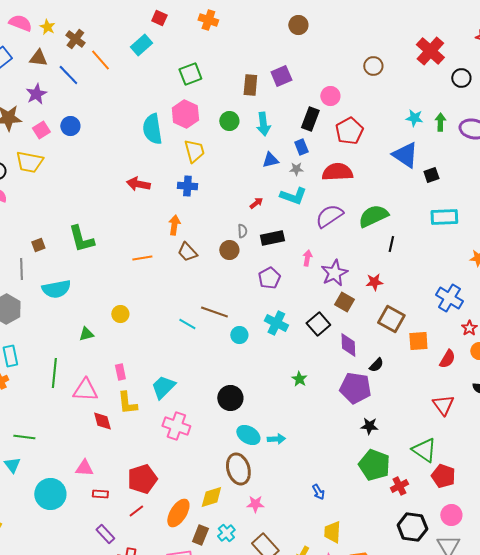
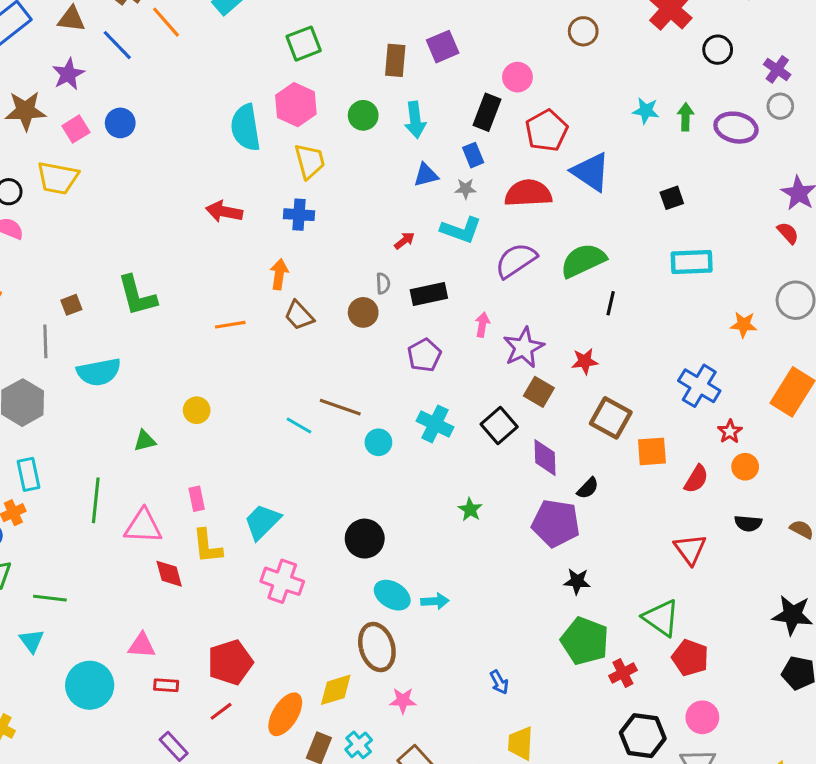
blue triangle: (405, 155) -> (591, 172), moved

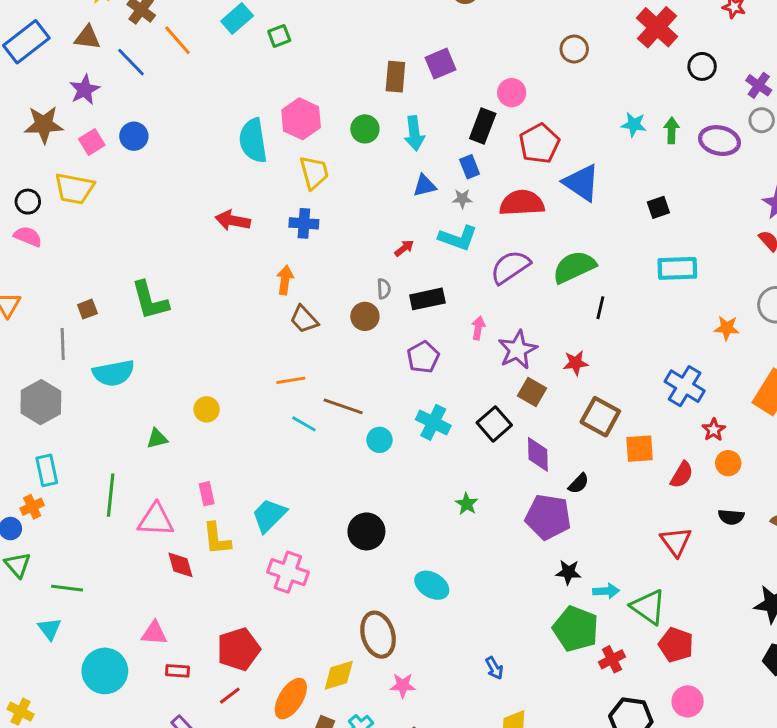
green square: (304, 44) -> (279, 36), moved, size x0.7
orange line: (230, 325) -> (291, 380), moved
cyan ellipse: (392, 595) -> (432, 585), moved
cyan arrow: (435, 601) -> (606, 591), moved

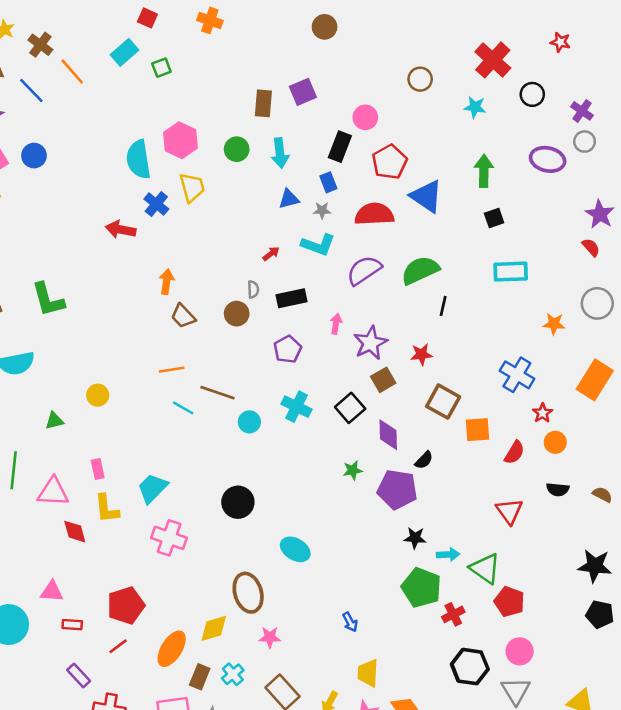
cyan star: (634, 125) -> (475, 107), moved
green arrow: (672, 130) -> (484, 171), moved, size x1.4
blue cross: (304, 223) -> (156, 204), moved, turned 35
brown square: (532, 392) -> (383, 380), turned 30
green star: (467, 504) -> (353, 470), moved, turned 30

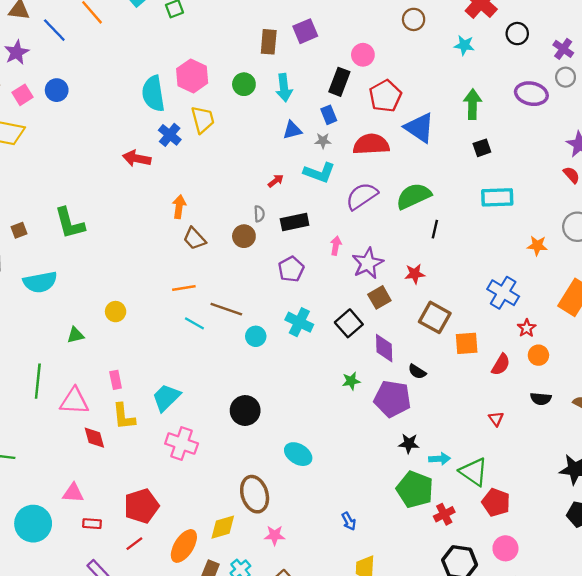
black semicircle: (424, 460) -> (417, 372), turned 78
red triangle: (509, 511) -> (496, 419), size x0.6

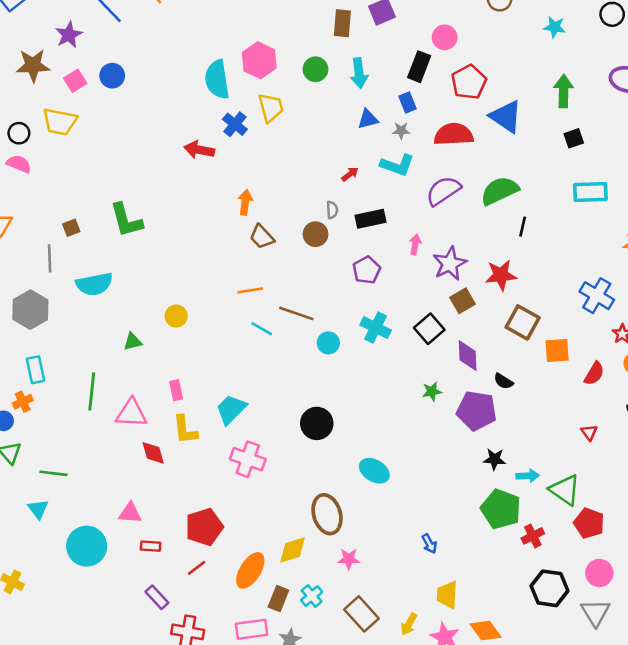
red star: (415, 274) -> (501, 275), size x1.4

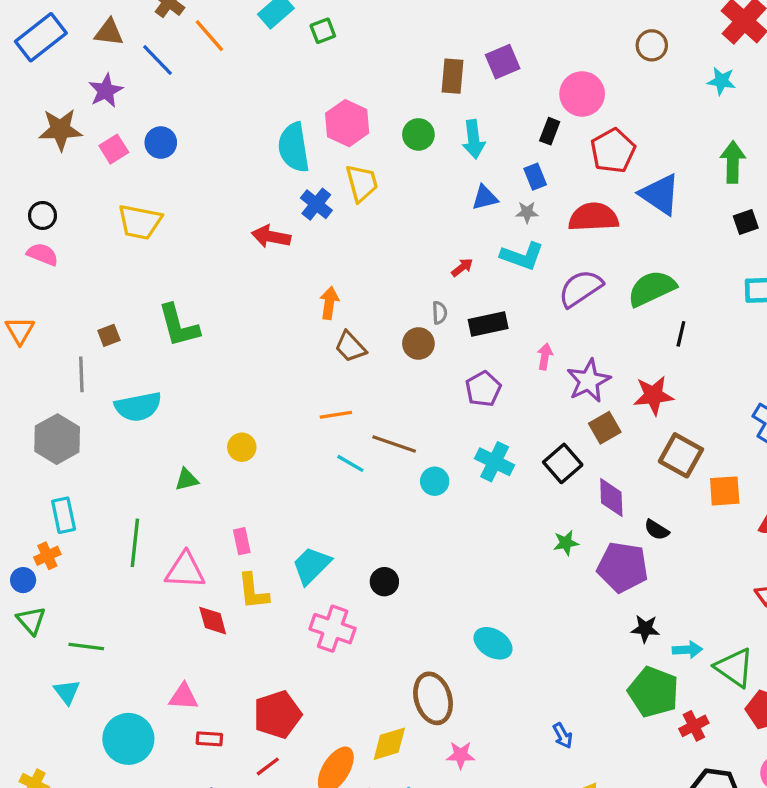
pink circle: (445, 37) -> (582, 94), size x1.4
black rectangle: (419, 67) -> (550, 131), size x0.7
yellow trapezoid: (60, 122) -> (140, 222), moved
black circle: (317, 423) -> (384, 582), moved, size x0.7

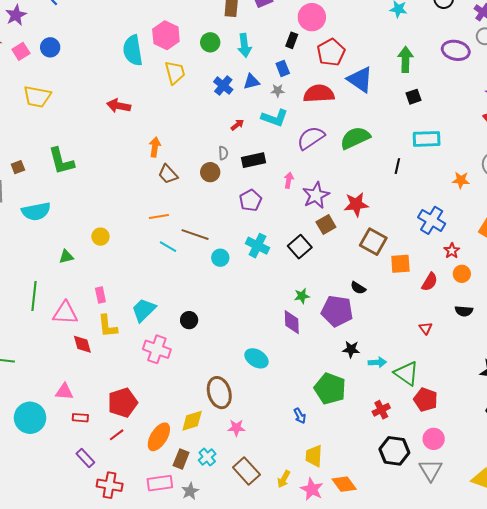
blue cross: (316, 204) -> (223, 86), moved
black line: (681, 334) -> (397, 166), moved
purple diamond: (611, 497) -> (292, 322), moved
green pentagon: (653, 692) -> (330, 389), moved

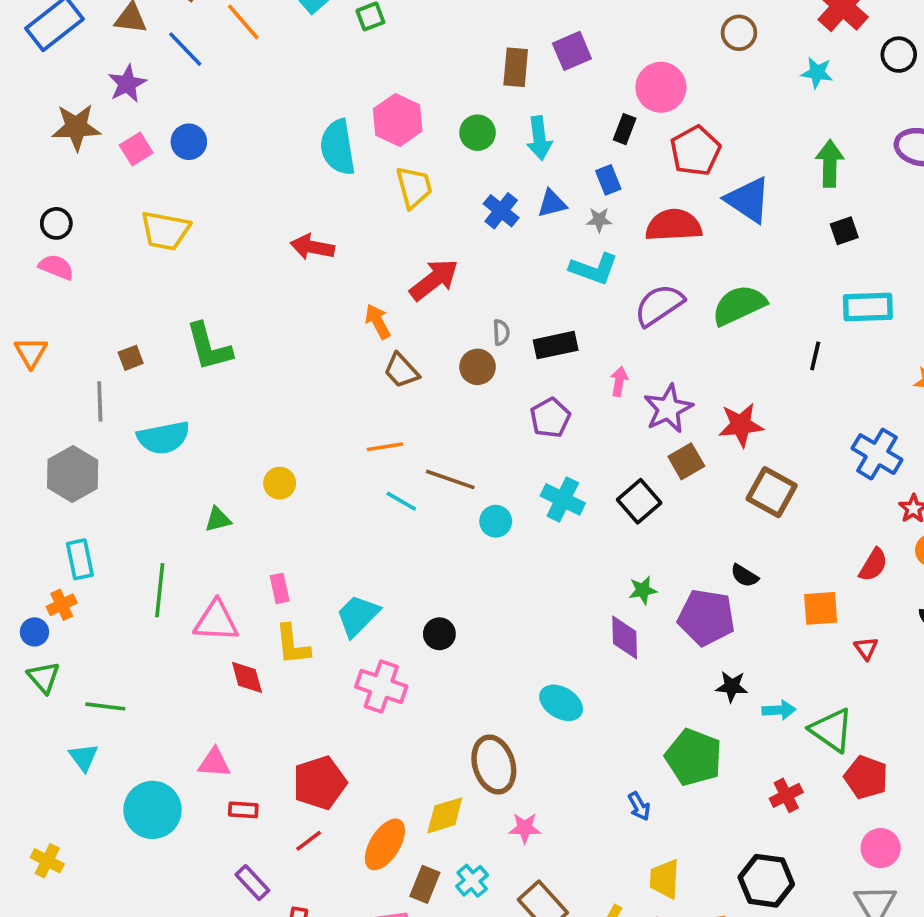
red arrow: (237, 125) -> (434, 280), moved, size x2.0
orange arrow: (155, 147) -> (378, 321), turned -36
orange square: (400, 264) -> (821, 608), moved
black hexagon: (394, 451) -> (766, 881), moved

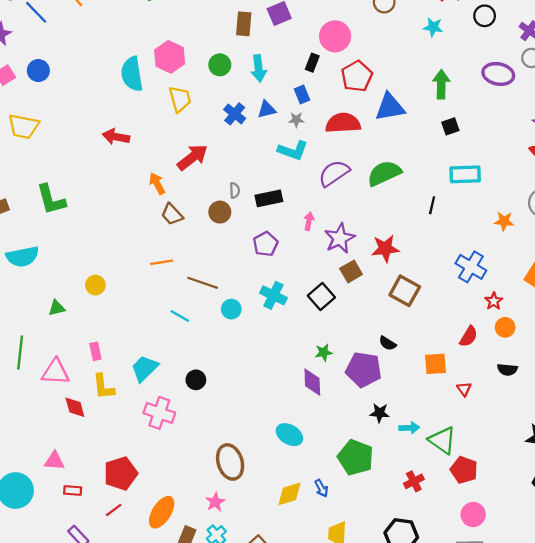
blue triangle: (748, 200) -> (390, 107), turned -44
cyan line: (401, 501) -> (180, 316), moved
cyan ellipse: (561, 703) -> (289, 435), moved
yellow diamond: (445, 815) -> (289, 494), moved
pink star: (525, 828) -> (215, 502), moved, turned -30

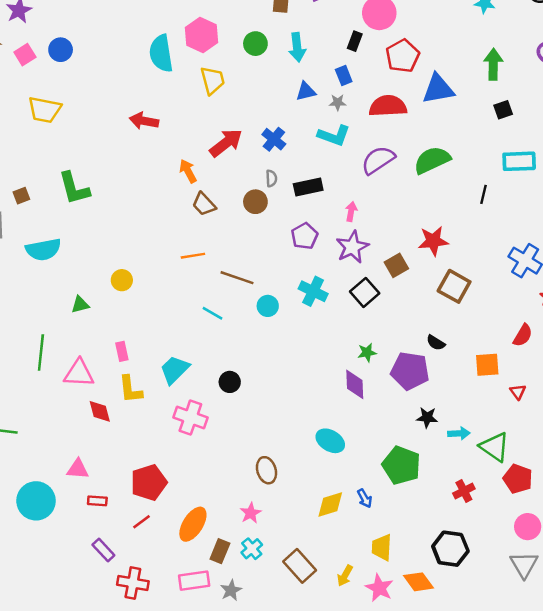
blue cross: (235, 114) -> (274, 139), moved
purple star: (340, 238) -> (352, 247), moved
brown ellipse: (230, 462) -> (266, 470), size x0.7

